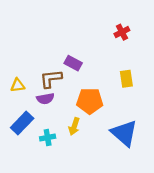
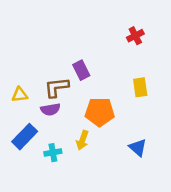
purple rectangle: (73, 63) -> (81, 70), turned 35
blue triangle: (124, 133) -> (138, 148), size x0.6

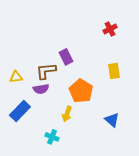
orange pentagon: (100, 112) -> (81, 91), turned 30
cyan cross: (53, 153) -> (52, 137), moved, turned 32

